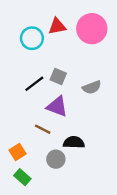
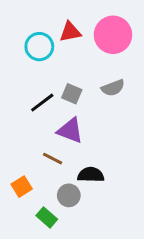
gray semicircle: (92, 87) -> (113, 88), moved
green rectangle: (22, 177) -> (47, 217), moved

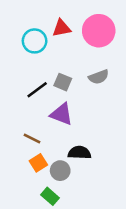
brown line: (53, 159) -> (32, 139), moved
orange square: (22, 187) -> (38, 163), moved
green rectangle: (47, 217) -> (50, 196), moved

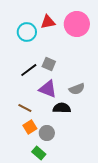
gray semicircle: (99, 77) -> (77, 89), moved
black semicircle: (79, 153) -> (62, 108), moved

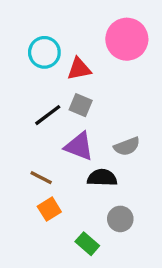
red triangle: (48, 22) -> (79, 69), moved
gray circle: (47, 133) -> (120, 219), moved
green rectangle: (39, 153) -> (87, 244), moved

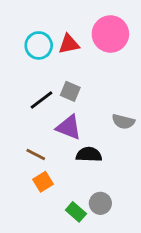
red triangle: (79, 69) -> (69, 44), moved
gray semicircle: (127, 146) -> (123, 122), moved, turned 35
gray circle: (120, 219) -> (100, 203), moved

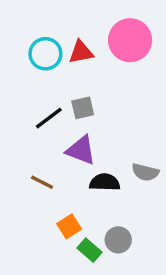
gray square: (70, 91) -> (83, 108), turned -36
gray semicircle: (123, 122) -> (145, 172), moved
orange square: (43, 182) -> (69, 226), moved

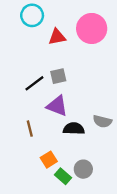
cyan circle: (45, 54) -> (32, 15), moved
brown line: (42, 182) -> (30, 129), turned 49

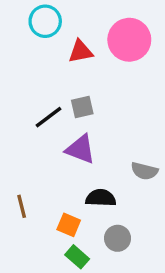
brown line: (30, 129) -> (22, 206), moved
black semicircle: (74, 129) -> (101, 198), moved
orange square: (49, 160) -> (69, 225), turned -35
green rectangle: (63, 176) -> (77, 257), moved

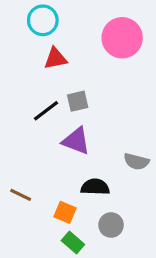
red triangle: (80, 52) -> (55, 58), moved
brown line: (22, 206) -> (21, 195), turned -50

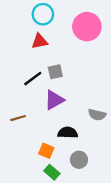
cyan circle: (43, 20) -> (43, 14), moved
purple triangle: (76, 141) -> (54, 100), turned -50
brown line: (21, 195) -> (18, 118), moved, turned -42

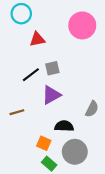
cyan circle: (43, 14) -> (21, 14), moved
gray semicircle: (97, 115) -> (92, 109), turned -77
gray circle: (79, 160) -> (75, 152), size x1.5

